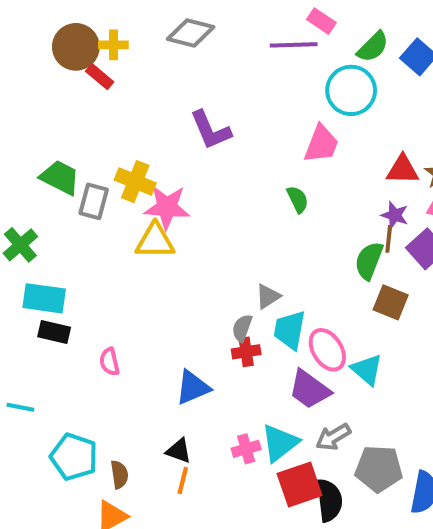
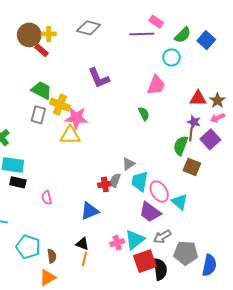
cyan circle: (351, 90) -> (171, 57), size x0.7
green trapezoid: (60, 178) -> (41, 90), moved
red cross: (246, 352) -> (105, 184), moved

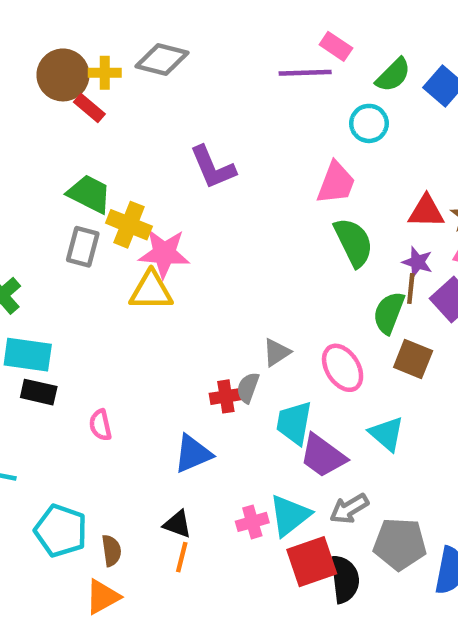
gray diamond: (89, 28) -> (162, 60), moved
green semicircle: (144, 114) -> (354, 242), moved, size x1.6
cyan trapezoid: (140, 181) -> (294, 423), moved
pink ellipse: (159, 192) -> (343, 368), moved

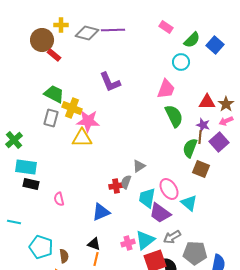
yellow cross: (105, 73) -> (61, 25), moved
purple line: (305, 73) -> (113, 30), moved
pink ellipse: (343, 368) -> (169, 189), moved

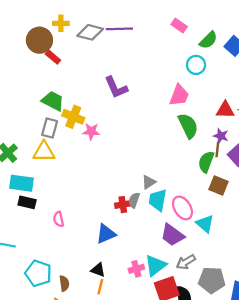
pink star: (88, 121) -> (91, 131), size x0.7
yellow triangle: (82, 138) -> (44, 152), moved
cyan trapezoid: (147, 198) -> (158, 200), moved

